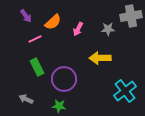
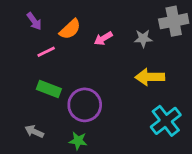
pink arrow: (78, 29) -> (103, 38), turned 32
yellow arrow: (100, 58) -> (150, 77), moved
green rectangle: (37, 67) -> (49, 89), turned -42

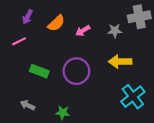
purple arrow: (34, 21) -> (28, 17), turned 64
pink line: (46, 52) -> (19, 41), moved
purple circle: (85, 105) -> (76, 71), moved

